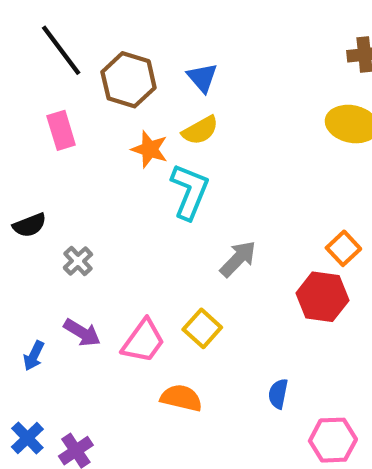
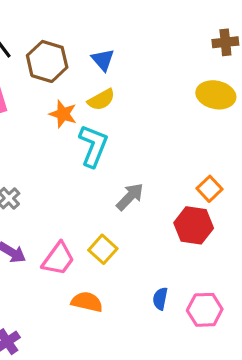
pink hexagon: (333, 440) -> (205, 310), moved

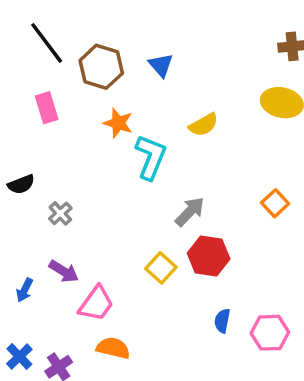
yellow semicircle: (101, 100) -> (203, 125), moved
red hexagon: (194, 225) -> (209, 256), moved
pink trapezoid: (58, 259) -> (96, 304), moved
orange semicircle: (87, 302) -> (113, 348), moved

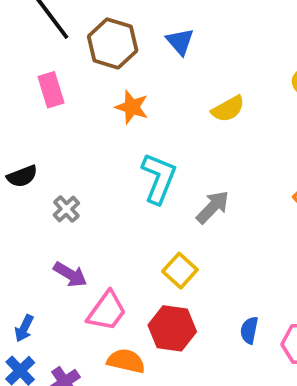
cyan L-shape: (151, 157) -> (159, 178), moved
red hexagon: (209, 256) -> (172, 328), moved
blue arrow: (25, 290) -> (24, 328), moved

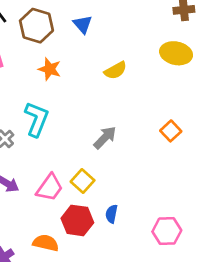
cyan L-shape: (159, 178) -> (36, 119), moved
pink trapezoid: (107, 311) -> (50, 188), moved
blue semicircle: (249, 330) -> (112, 214), moved

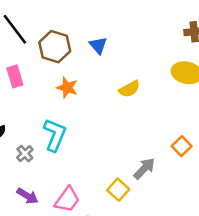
gray arrow: (105, 138) -> (144, 169), moved
yellow square: (83, 181) -> (118, 190), moved

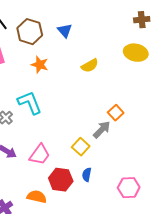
cyan L-shape: (55, 135) -> (30, 103), turned -44
orange square: (182, 146) -> (116, 113), moved

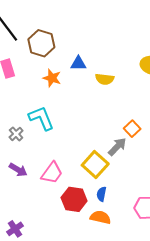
blue triangle: (65, 31) -> (78, 63), moved, turned -49
yellow semicircle: (90, 66) -> (105, 79), turned 36
yellow square: (81, 147) -> (95, 165), size x1.4
orange semicircle: (37, 197) -> (100, 217), moved

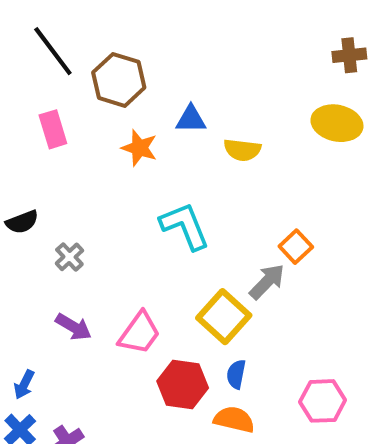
cyan L-shape: (41, 118) -> (185, 226), moved

